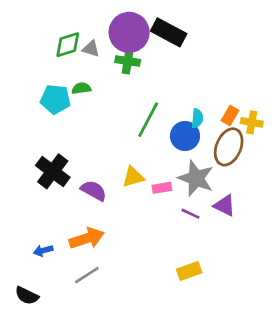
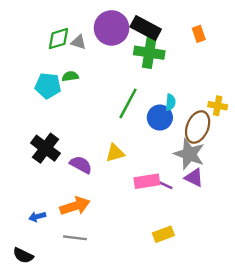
green cross: (128, 61) -> (149, 53), moved, size x1.4
orange rectangle: (230, 116) -> (199, 34), moved, turned -49
gray star: (196, 178) -> (189, 154), moved
pink rectangle: (162, 188) -> (147, 181), moved, size x1.5
gray line: (87, 275) -> (75, 238), turned 40

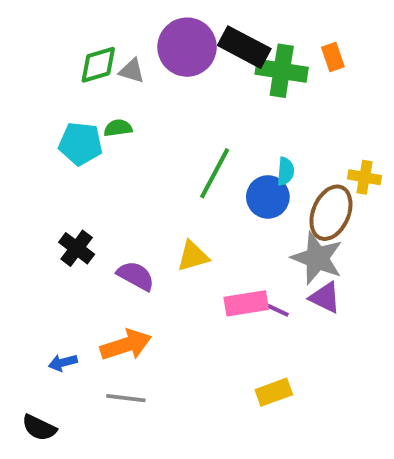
green cross: (149, 53) -> (282, 71), moved
black cross: (46, 148) -> (77, 248), size x0.7

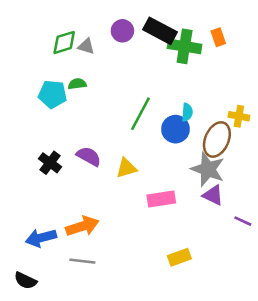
purple circle: (187, 47) -> (122, 31), size x0.6
purple semicircle: (136, 276) -> (89, 156), moved
purple line: (276, 309) -> (243, 221), moved
blue arrow: (63, 363) -> (41, 238), size x1.6

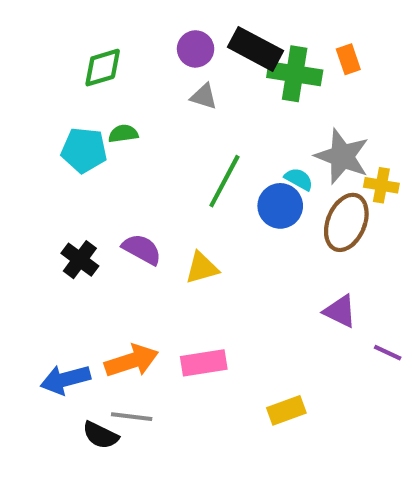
gray triangle: (86, 46) -> (204, 96), moved
cyan semicircle: (187, 112) -> (299, 179), turned -66
gray star: (208, 169) -> (342, 156), moved
pink rectangle: (161, 199) -> (204, 363), moved
black semicircle: (25, 281) -> (101, 435), moved

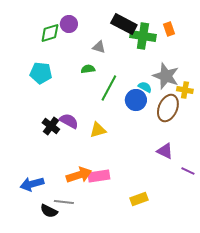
purple circle: (196, 49) -> (69, 24), moved
green semicircle: (123, 134) -> (88, 69), moved
black cross: (80, 260) -> (51, 126), moved
orange arrow: (132, 361) -> (79, 175), moved

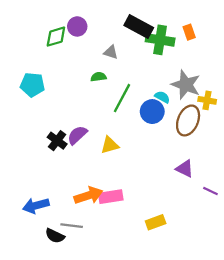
cyan pentagon: (41, 73) -> (32, 85), moved
purple semicircle: (69, 121) -> (77, 135), turned -72

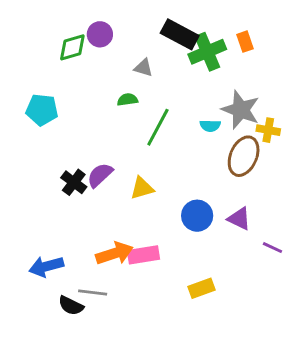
green cross: (160, 40) -> (207, 52), turned -32
cyan semicircle: (162, 97) -> (210, 126), turned 152
blue circle: (152, 112) -> (197, 216), moved

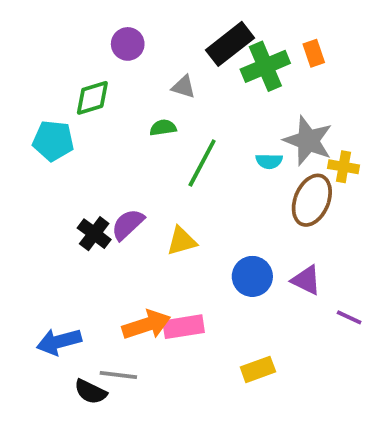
black rectangle: (180, 34) -> (230, 44), turned -66
green diamond: (72, 47) -> (92, 98), moved

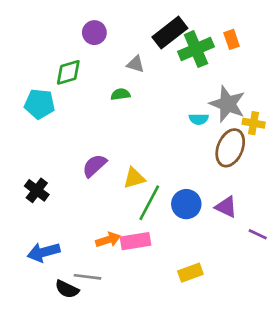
green line: (202, 163) -> (149, 203), moved
black cross: (94, 234) -> (37, 190), moved
orange arrow: (146, 325) -> (108, 240), size x0.7

